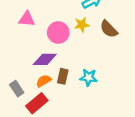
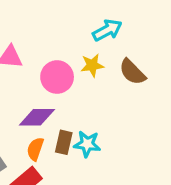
cyan star: (89, 77) -> (87, 144), moved
orange semicircle: (44, 81) -> (35, 149), turned -40

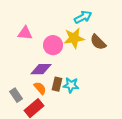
yellow star: (92, 65) -> (74, 38), size x1.5
orange semicircle: (35, 149) -> (40, 88), turned 120

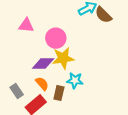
yellow star: (74, 38) -> (63, 58), moved
brown semicircle: (98, 42) -> (103, 15), moved
brown rectangle: (57, 84) -> (59, 93), moved

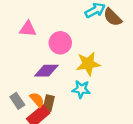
yellow star: (63, 58) -> (88, 64), moved
orange semicircle: (42, 84) -> (37, 100), moved
brown rectangle: (59, 93) -> (49, 103), moved

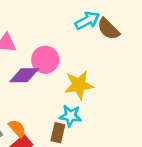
purple diamond: (46, 71) -> (24, 75), moved
brown rectangle: (49, 103) -> (58, 133), moved

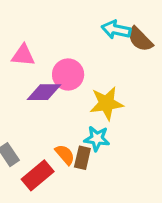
cyan arrow: (87, 21) -> (116, 30), turned -140
orange semicircle: (17, 128) -> (65, 155), moved

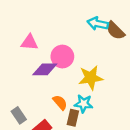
orange semicircle: (65, 155) -> (60, 102), moved

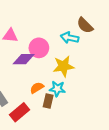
cyan arrow: (98, 24) -> (70, 38), moved
orange semicircle: (60, 102) -> (37, 88), turned -80

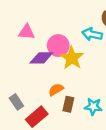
yellow star: (63, 66) -> (72, 58), moved, turned -30
cyan star: (57, 89) -> (93, 107), moved

